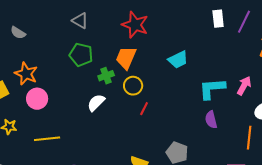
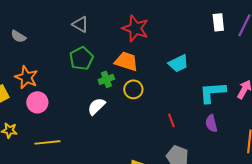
green pentagon: (81, 55) -> (81, 58), turned 30
orange trapezoid: (126, 58) -> (126, 61), turned 85
red line: (144, 109) -> (171, 120), moved, turned -48

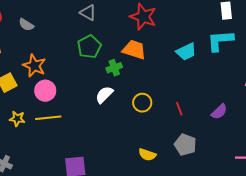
yellow circle: (133, 89) -> (142, 103), moved
cyan L-shape: (212, 92) -> (220, 41), moved
purple semicircle: (211, 123) -> (219, 112), turned -120
yellow line: (47, 142) -> (48, 118), moved

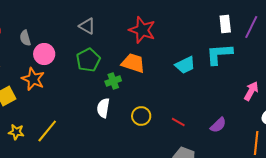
gray semicircle: (26, 25) -> (25, 38), turned 42
pink circle: (45, 91) -> (44, 54), moved
white semicircle: (104, 95) -> (103, 108), turned -36
red line: (179, 109) -> (178, 122), turned -40
yellow line: (48, 118) -> (47, 131), turned -45

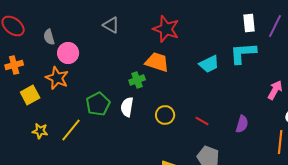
green pentagon: (88, 60) -> (98, 104), moved
purple semicircle: (218, 125) -> (242, 124), turned -30

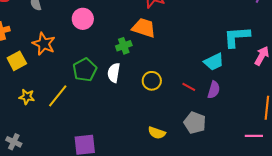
pink circle: (68, 53) -> (83, 19), moved
cyan L-shape: (243, 53) -> (237, 37), moved
cyan trapezoid: (209, 64) -> (214, 62), moved
purple semicircle: (242, 124) -> (214, 90), moved

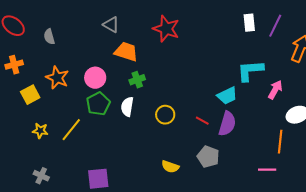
pink circle: (83, 19) -> (95, 78), moved
orange trapezoid: (144, 28) -> (126, 52), moved
purple semicircle: (214, 90) -> (227, 124), size x1.4
gray cross: (14, 142) -> (41, 176), moved

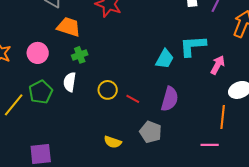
cyan trapezoid: (227, 96) -> (165, 59), moved, turned -35
green pentagon: (98, 104) -> (41, 92), moved
red line: (202, 121) -> (133, 99), moved

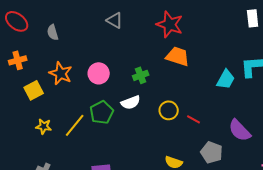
orange trapezoid: (69, 27) -> (178, 56), moved
white semicircle: (70, 82) -> (131, 102), turned -120
purple semicircle: (170, 99) -> (240, 130), moved, turned 120

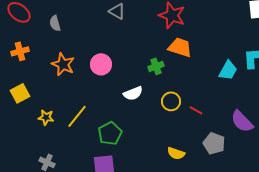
green cross: (141, 75) -> (156, 66), moved
yellow square: (34, 90) -> (20, 93), moved
green pentagon: (102, 112) -> (110, 133), moved

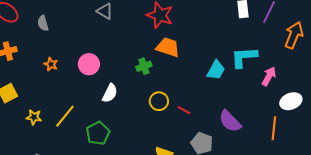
orange star: (63, 64) -> (51, 64), size x0.6
white semicircle: (133, 93) -> (110, 93), moved, turned -42

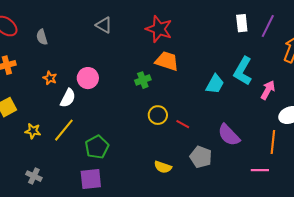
cyan L-shape: (244, 57) -> (243, 71), turned -56
white semicircle: (110, 93) -> (68, 98), moved

